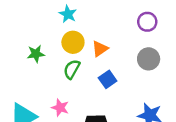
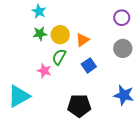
cyan star: (68, 14) -> (39, 11), moved
green star: (36, 54) -> (40, 34), moved
pink star: (60, 108) -> (44, 71), moved

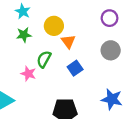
yellow circle: (60, 35) -> (54, 26), moved
orange triangle: (82, 40) -> (68, 41), turned -32

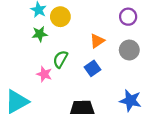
yellow circle: (54, 26) -> (60, 17), moved
orange triangle: (68, 41) -> (97, 41), moved, turned 32

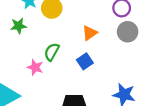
green star: (40, 34) -> (18, 26), moved
gray circle: (129, 50) -> (128, 32), moved

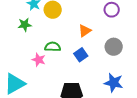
gray circle: (128, 32) -> (114, 47), moved
green semicircle: (52, 52) -> (53, 47), turned 63

